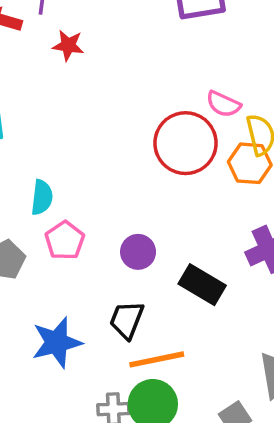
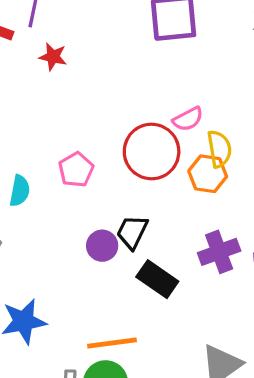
pink semicircle: (223, 104) -> (188, 119), turned -56
pink pentagon: (65, 240) -> (76, 170), moved
black trapezoid: (127, 320) -> (132, 232), moved

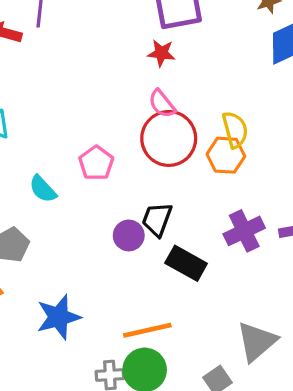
red star: (53, 57) -> (161, 53), moved
pink semicircle: (188, 119) -> (162, 104), moved, turned 84
cyan semicircle: (20, 191) -> (43, 189), turned 132

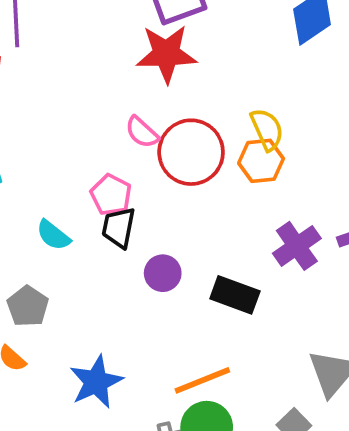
red star: (161, 53) -> (166, 54), size x1.8
pink semicircle: (162, 104) -> (142, 132), moved
black trapezoid: (157, 219) -> (119, 228), moved

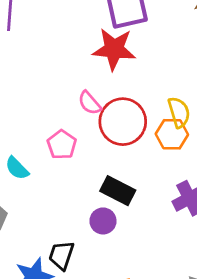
black trapezoid: (119, 228) -> (61, 255), moved
purple circle: (163, 273) -> (103, 221), moved
black rectangle: (235, 295) -> (118, 191), moved

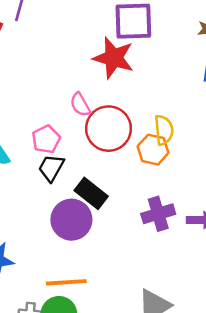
purple circle: (103, 221) -> (71, 220), size x1.6
black trapezoid: (61, 255) -> (51, 168), moved

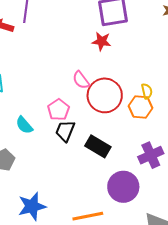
red star: (114, 58) -> (102, 41), size x0.6
yellow semicircle: (164, 130) -> (147, 91), size x0.7
purple circle: (71, 220) -> (123, 187), moved

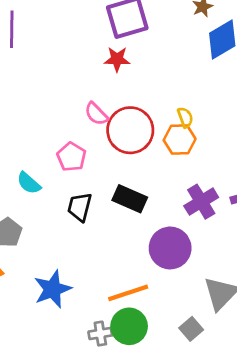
black trapezoid: (65, 131) -> (80, 207), moved

